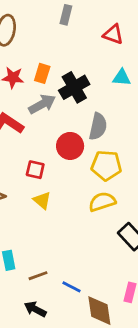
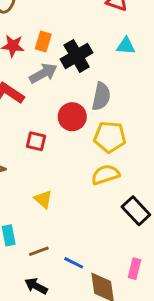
yellow triangle: (42, 200) -> (43, 199), moved

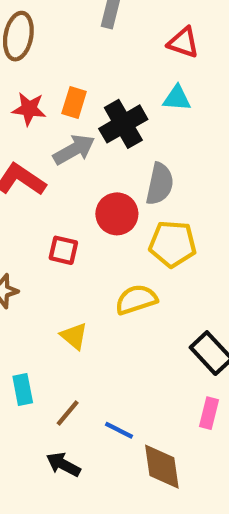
cyan triangle: (126, 46) -> (177, 98), moved
yellow semicircle: (106, 175) -> (136, 300), moved
brown line: (39, 251) -> (68, 413), turned -30
pink rectangle: (134, 269) -> (209, 413), moved

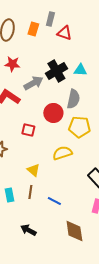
red triangle: (183, 43) -> (64, 33), moved
cyan triangle: (177, 98) -> (80, 70), moved
orange rectangle: (74, 102) -> (33, 29), moved
brown line: (68, 413) -> (30, 192), moved, turned -32
blue line: (119, 430) -> (54, 201), moved

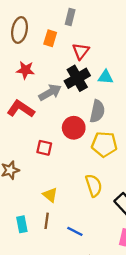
orange rectangle: (33, 29) -> (50, 38), moved
red triangle: (64, 33) -> (81, 51), moved, turned 49
yellow semicircle: (62, 153) -> (94, 185), moved, turned 90

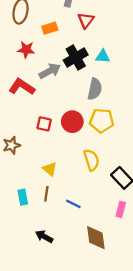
orange rectangle: (50, 38) -> (50, 28), moved, turned 56
red triangle: (81, 51) -> (86, 20), moved
red circle: (74, 128) -> (72, 122), moved

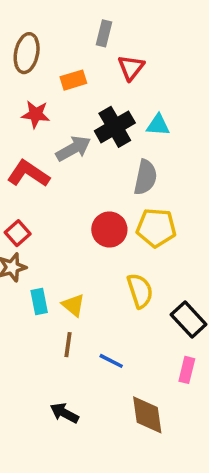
red square: (44, 124) -> (18, 233), moved, turned 35
cyan rectangle: (23, 197) -> (39, 301), moved

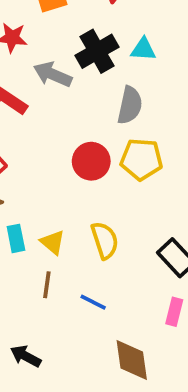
gray arrow: (73, 148) -> (53, 74), turned -128
yellow semicircle: (140, 291) -> (105, 240), moved
black arrow: (64, 413) -> (26, 356), moved

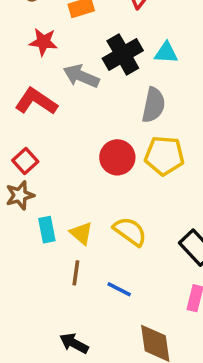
yellow semicircle: (105, 240) -> (130, 231), turned -36
black arrow: (26, 356) -> (74, 343), moved

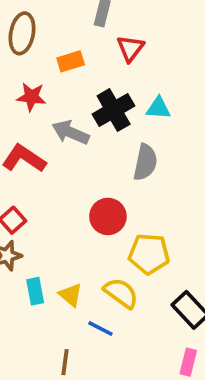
yellow pentagon: (164, 156) -> (149, 254), moved
brown line: (76, 273) -> (65, 362), moved
blue line: (119, 289) -> (100, 329), moved

